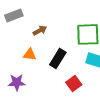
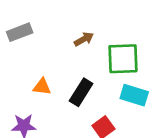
brown arrow: (40, 30) -> (84, 39), moved

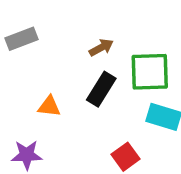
black rectangle: (81, 92) -> (101, 89), moved

